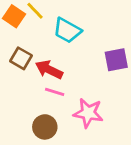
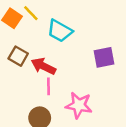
pink line: (55, 92) -> (49, 86), turned 72

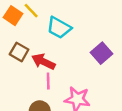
purple square: (104, 57) -> (102, 53), turned -30

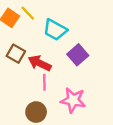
purple square: (102, 53) -> (78, 55), moved

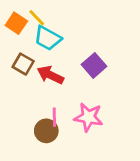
cyan trapezoid: (55, 30) -> (48, 38), moved
pink line: (44, 82) -> (54, 117), moved

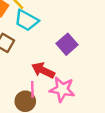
red arrow: (50, 75) -> (43, 70), moved

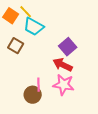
red arrow: (43, 70) -> (63, 65), moved

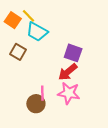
purple square: (68, 47) -> (73, 53), turned -30
red arrow: (63, 65) -> (68, 72), turned -66

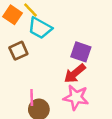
brown square: (18, 52) -> (18, 51), turned 35
pink line: (42, 93) -> (32, 97), moved

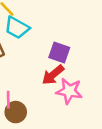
pink star: (76, 97) -> (69, 91), moved

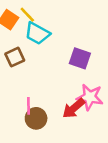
red arrow: (53, 75) -> (74, 108), moved

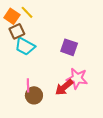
cyan trapezoid: (37, 33) -> (25, 46), moved
brown square: (15, 57) -> (17, 31), moved

